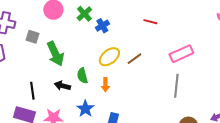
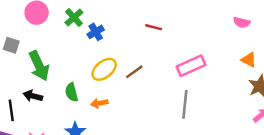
orange arrow: (105, 85) -> (99, 103), turned 80
black arrow: (62, 86) -> (33, 96), moved

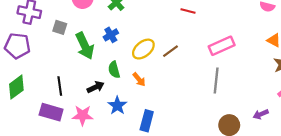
blue cross: (96, 32) -> (111, 35), moved
black arrow: (33, 96) -> (96, 87), moved, turned 140
orange arrow: (99, 103) -> (139, 79), turned -120

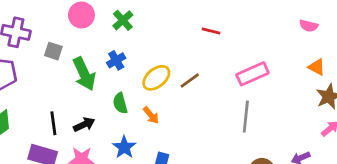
black arrow: (96, 87) -> (84, 125), moved

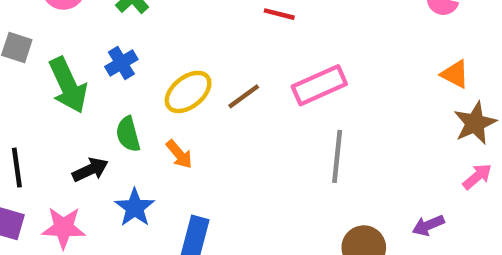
pink rectangle: (253, 74) -> (319, 85), moved
black arrow: (84, 125) -> (90, 170), moved

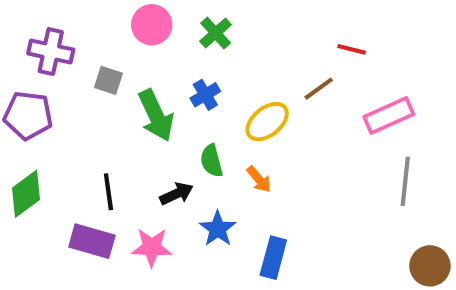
brown line: (244, 96) -> (319, 89), moved

